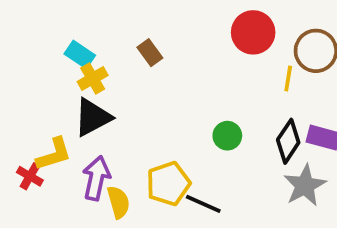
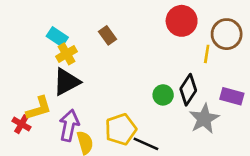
black diamond: (288, 141) -> (188, 90), moved
gray star: (305, 185) -> (204, 119), moved

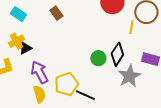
yellow cross: (66, 54) -> (16, 41), moved
black triangle: (66, 82) -> (25, 48), size x0.6
purple arrow: (69, 125) -> (39, 72), moved, turned -40

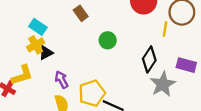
cyan rectangle: (18, 14) -> (38, 27), moved
green circle: (98, 58) -> (108, 40), moved
purple arrow: (39, 72) -> (62, 80), size x0.7

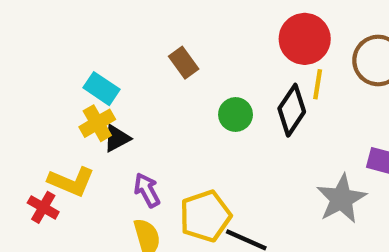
yellow line: (165, 29) -> (318, 84), moved
black diamond: (149, 59) -> (292, 110), moved
yellow L-shape: (22, 75) -> (71, 181), turned 40

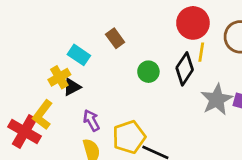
cyan rectangle: (102, 89) -> (79, 55), moved
yellow L-shape: (71, 181) -> (43, 115), turned 104
gray star: (341, 199) -> (217, 99), moved
red cross: (43, 207) -> (25, 131), size x1.6

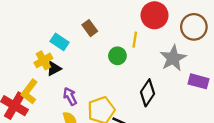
yellow line: (201, 52) -> (135, 40), moved
black diamond: (185, 69) -> (148, 93), moved
gray star: (217, 99) -> (173, 58), moved

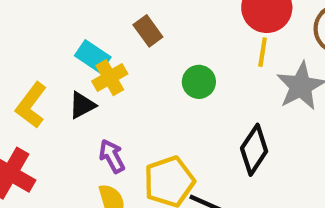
yellow line: (135, 40) -> (263, 52), moved
yellow cross: (43, 60) -> (110, 78), moved
yellow L-shape: (29, 92) -> (31, 105), moved

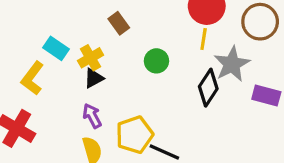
cyan rectangle: (93, 56) -> (56, 48), moved
black triangle: (82, 105) -> (94, 78), moved
black diamond: (254, 150) -> (208, 88), moved

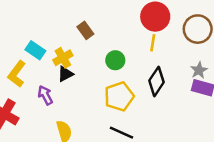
gray star: (232, 64) -> (199, 70), moved, size x0.6
purple arrow: (92, 116) -> (45, 95), moved
yellow pentagon: (134, 135) -> (119, 96), moved

